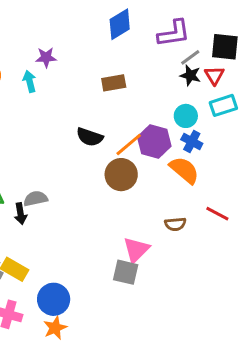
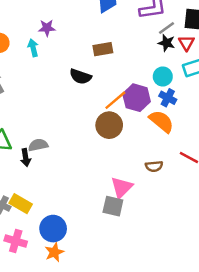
black semicircle: (90, 137) -> (81, 77), moved

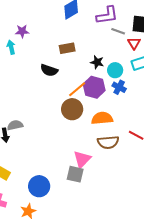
gray line: (166, 28) -> (118, 31), turned 56
black star: (166, 43) -> (97, 62), moved
orange semicircle: (162, 121) -> (102, 118), moved, turned -45
brown semicircle: (154, 166) -> (108, 142), size x1.5
blue circle: (53, 229) -> (39, 186), moved

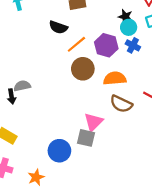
black star: (97, 62) -> (125, 17), moved
orange line: (77, 89) -> (76, 44), moved
brown semicircle: (108, 142) -> (121, 104), turned 30
blue circle: (39, 186) -> (59, 151), moved

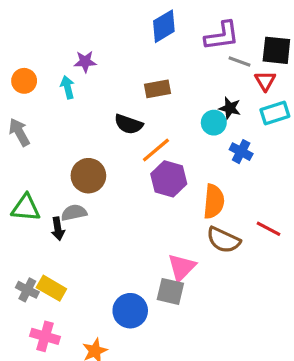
cyan circle: (129, 27) -> (214, 123), moved
purple hexagon: (106, 45) -> (169, 179), moved
brown circle: (83, 69) -> (88, 176), moved
orange semicircle: (115, 78) -> (214, 201), turned 100

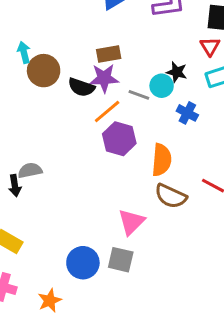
purple star: (85, 62) -> (104, 78), moved, size x1.4
gray line: (239, 62) -> (139, 95), moved
brown circle: (88, 176) -> (44, 71), moved
gray square: (170, 291) -> (121, 260), moved

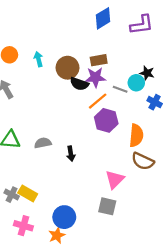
brown circle: (44, 71) -> (67, 68), moved
black arrow: (15, 186) -> (71, 154), moved
blue circle: (83, 263) -> (64, 217), moved

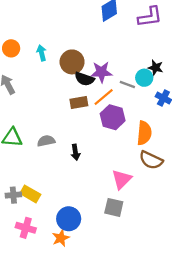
brown rectangle: (99, 60) -> (79, 103), moved
gray cross: (12, 195) -> (13, 195), turned -32

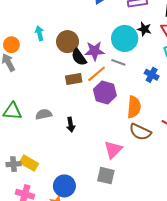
orange circle: (11, 48) -> (11, 45), moved
black star: (156, 68) -> (144, 29), moved
cyan circle: (144, 78) -> (125, 38), moved, size x1.6
black semicircle: (84, 79) -> (79, 57), turned 36

